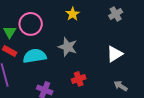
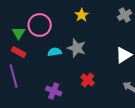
cyan semicircle: (35, 56) -> (55, 52), moved, size x0.6
red cross: (79, 79) -> (88, 80), turned -32

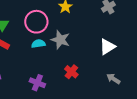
pink circle: (40, 25) -> (36, 22), moved

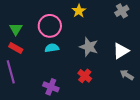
gray star: (60, 40) -> (89, 47), moved
gray arrow: (113, 79) -> (127, 75), moved

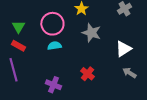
gray star: (89, 47) -> (91, 33), moved

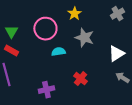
cyan semicircle: (54, 46) -> (58, 52), moved
purple cross: (53, 85) -> (46, 90), turned -35

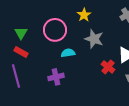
red cross: (80, 79) -> (108, 67), moved
purple cross: (46, 90) -> (56, 77), moved

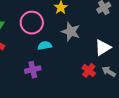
red cross: (108, 67) -> (89, 71), moved

